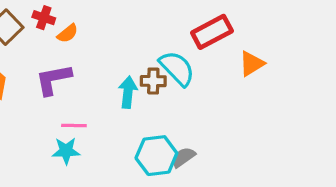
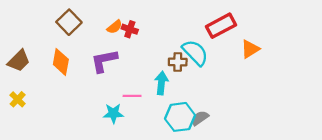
red cross: (44, 18) -> (130, 29), moved
cyan arrow: (128, 92) -> (161, 83), moved
pink line: (74, 125) -> (132, 96), moved

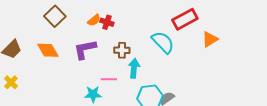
orange diamond: (61, 62) -> (48, 50), turned -40
brown cross: (178, 62) -> (122, 50), moved

